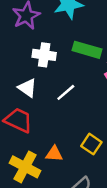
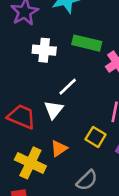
white triangle: (27, 88) -> (54, 110), moved, turned 36
orange triangle: (54, 154) -> (59, 149), turned -36

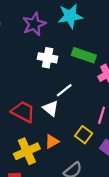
white triangle: (54, 110) -> (51, 108), turned -35
yellow cross: (30, 163) -> (27, 151), turned 35

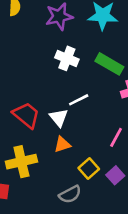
yellow square: (84, 135) -> (89, 168), moved
orange triangle: (52, 141) -> (62, 144), moved

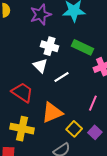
white triangle: (59, 118) -> (40, 66), moved
orange triangle: (62, 144) -> (52, 112), size x1.6
yellow cross: (21, 162) -> (22, 129), turned 30

